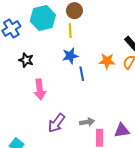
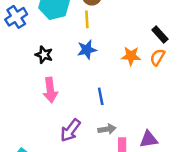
black star: (26, 60) -> (44, 55), moved
blue line: (82, 74) -> (101, 96), moved

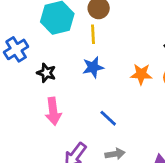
blue cross: (16, 17) -> (16, 49), moved
blue line: (101, 96) -> (108, 118), turned -36

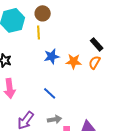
blue star: (93, 67) -> (52, 56), moved

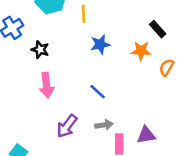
orange star: (74, 61) -> (141, 51), moved
orange semicircle: (95, 62) -> (167, 67), moved

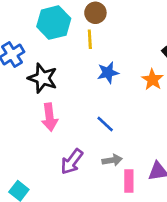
black star: (40, 50) -> (43, 78), size x1.5
orange star: (141, 51) -> (152, 80), turned 30

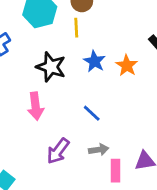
blue star: (108, 73) -> (94, 61), turned -30
black star: (43, 78) -> (51, 67), moved
orange star: (152, 80) -> (127, 65), moved

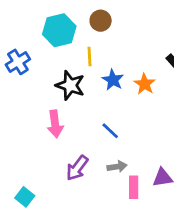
yellow line: (76, 28) -> (90, 56), moved

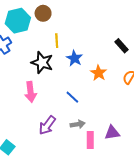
brown circle: (101, 21) -> (43, 13), moved
cyan hexagon: (59, 30) -> (18, 21), moved
orange star: (145, 84) -> (99, 73), moved

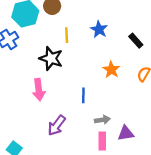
blue star: (74, 58) -> (99, 29), moved
blue line: (72, 97) -> (83, 95), turned 48
gray arrow: (78, 124) -> (102, 120), moved

